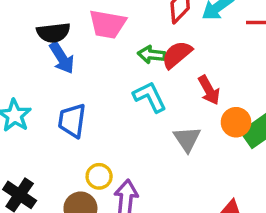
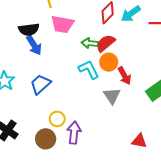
red arrow: (209, 90) -> (125, 76), moved
blue trapezoid: (72, 121) -> (40, 84), turned 40
orange circle: (236, 122) -> (109, 62), moved

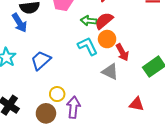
blue arrow: (34, 45) -> (19, 23), moved
gray triangle: (112, 96) -> (110, 72), turned -30
red triangle: (139, 141) -> (137, 104), moved

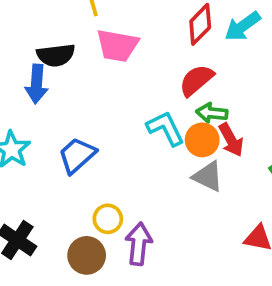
green arrow: (89, 21) -> (212, 113), moved
blue arrow: (19, 23) -> (37, 84), turned 36
orange circle: (107, 39) -> (202, 140), moved

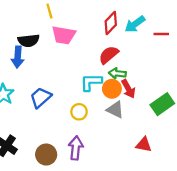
cyan L-shape: (166, 128) -> (91, 82), turned -65
yellow circle: (108, 219) -> (79, 112), moved

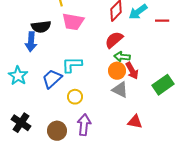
cyan L-shape: (91, 82) -> (72, 65), moved
yellow circle: (79, 112) -> (75, 97), moved
red triangle: (144, 145) -> (135, 122), moved

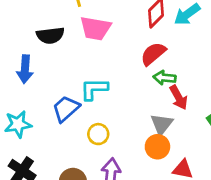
blue arrow: (31, 42) -> (25, 69), moved
orange circle: (117, 71) -> (157, 147), moved
cyan star: (18, 76) -> (18, 124), moved, turned 30
gray triangle: (120, 90) -> (162, 124), turned 42

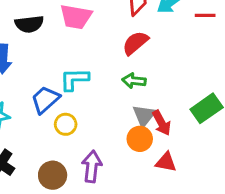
green arrow: (164, 78) -> (134, 81), moved
red arrow: (179, 97) -> (162, 123), moved
yellow circle: (98, 134) -> (66, 124), moved

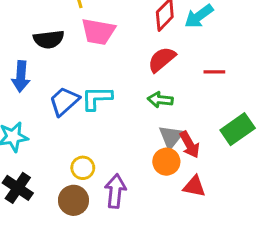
red line: (205, 15) -> (214, 72), moved
blue trapezoid: (45, 100) -> (64, 101), moved
yellow circle: (66, 124) -> (83, 168), moved

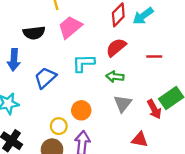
pink trapezoid: (98, 32) -> (70, 27), turned 130
cyan L-shape: (97, 98) -> (83, 63), moved
red arrow: (190, 145) -> (154, 109), moved
orange circle: (166, 162) -> (81, 110), moved

